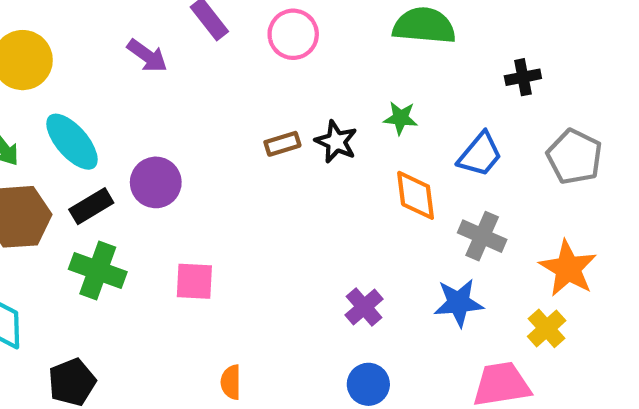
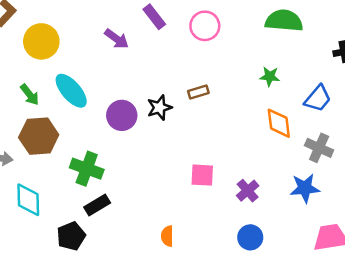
black star: (336, 142) -> (159, 108), moved, turned 30
black rectangle: (91, 206) -> (97, 205), moved
pink square: (194, 281) -> (202, 175), moved

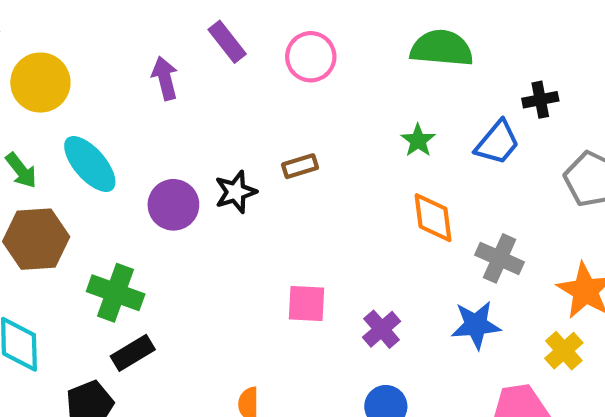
purple arrow: (117, 39) -> (165, 78), turned -140
green star: (270, 76) -> (418, 140), turned 30
blue trapezoid: (318, 99) -> (497, 143), moved

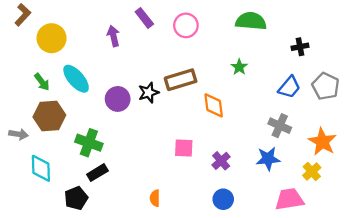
blue trapezoid: (497, 143) -> (289, 87), moved
brown rectangle: (300, 166) -> (181, 80), size x1.8
orange diamond: (433, 218) -> (214, 105), moved

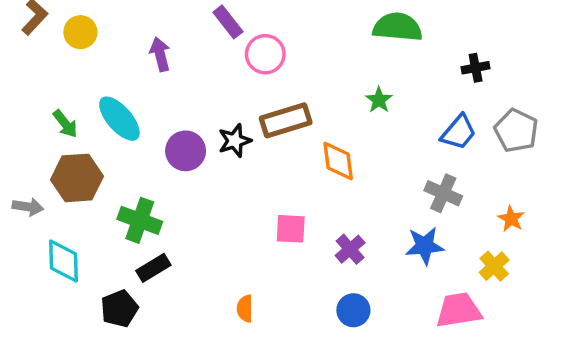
pink circle: (186, 25) -> (265, 54), moved
purple arrow: (113, 36) -> (160, 54), moved
yellow circle: (52, 38) -> (80, 32), moved, size x0.7
orange star: (322, 142) -> (511, 219), size x0.6

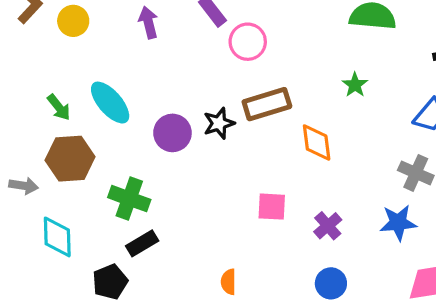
purple arrow: (160, 54) -> (148, 22), moved

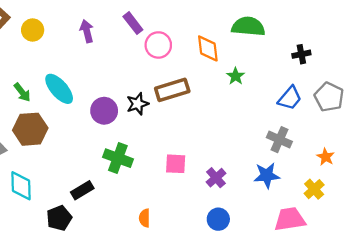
orange diamond: (317, 143) -> (208, 48), moved
green cross: (129, 199) -> (118, 158), moved

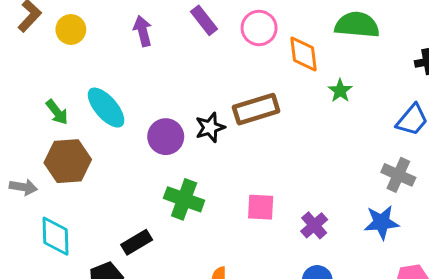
pink circle: (158, 45) -> (259, 28), moved

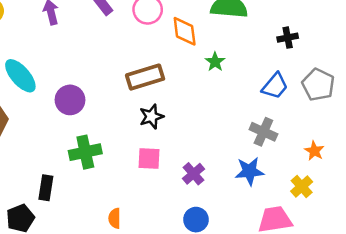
black star: (210, 127) -> (151, 116), moved
green cross: (184, 199) -> (85, 152), turned -32
black rectangle: (137, 242) -> (46, 188), turned -50

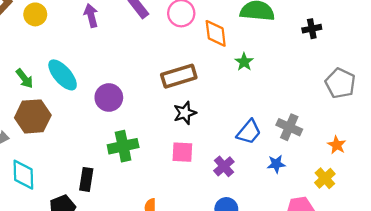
black cross: (288, 38) -> (312, 29), moved
blue trapezoid: (275, 86) -> (249, 132), moved
blue star: (249, 171) -> (276, 164), size x0.7

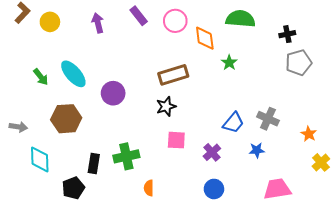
gray pentagon: (340, 83) -> (299, 63), moved, turned 30
black star: (185, 113) -> (166, 106), moved
brown hexagon: (33, 116) -> (66, 119), moved
green cross: (123, 146) -> (126, 156), moved
yellow cross: (325, 178) -> (321, 162), moved

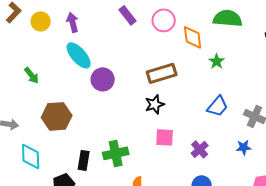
purple arrow: (98, 23) -> (73, 22), moved
cyan ellipse: (73, 74) -> (79, 55), moved
purple circle: (113, 93) -> (103, 79), moved
blue trapezoid: (233, 123) -> (218, 106), moved

